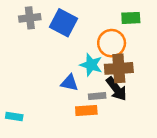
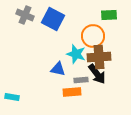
gray cross: (30, 18) -> (25, 15), turned 30

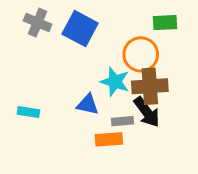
cyan rectangle: (12, 97) -> (28, 112), moved

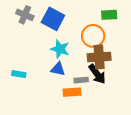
cyan star: (115, 82) -> (60, 49), moved

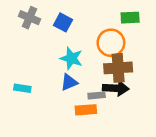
blue square: (53, 19) -> (63, 22), size x0.7
blue triangle: (58, 69) -> (69, 82), turned -35
black arrow: (97, 74) -> (116, 88), turned -50

